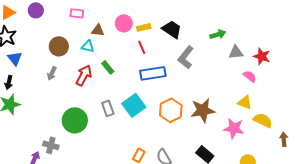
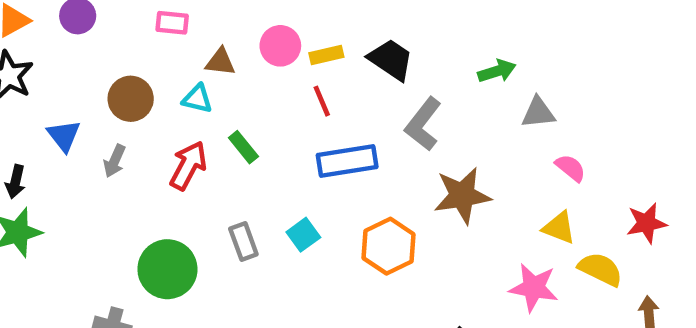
red star: (262, 56) -> (646, 223), moved, turned -30
blue triangle: (15, 58) -> (64, 136), moved
cyan square: (134, 105) -> (303, 235), size x0.6
brown star: (203, 110) -> (462, 195), moved

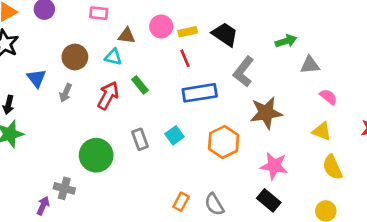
yellow semicircle: (600, 269) -> (332, 167), moved, turned -140
pink star: (534, 288) -> (274, 166), moved

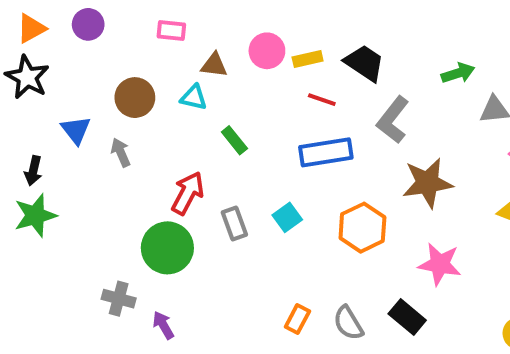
red line: (185, 58) -> (322, 100), moved, turned -48
gray arrow: (66, 93) -> (121, 152), turned 132
red arrow: (108, 95) -> (188, 193), moved
black rectangle: (269, 200) -> (407, 317), moved
purple arrow: (43, 206) -> (163, 325), moved, turned -54

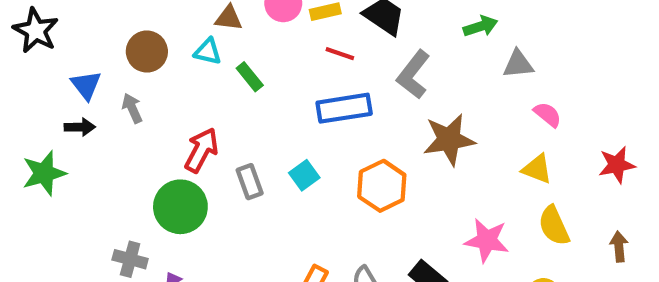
green rectangle: (234, 140) -> (250, 77), moved
black arrow: (33, 171) -> (80, 127), moved, turned -104
pink star: (440, 264) -> (487, 240), moved

